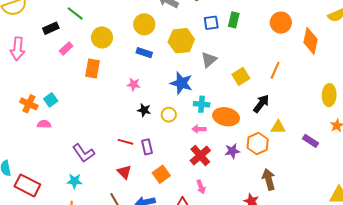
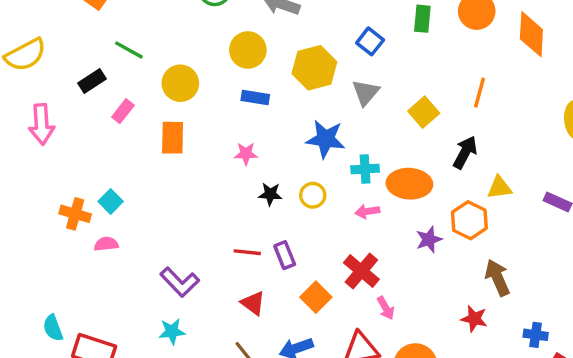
green rectangle: (234, 20) -> (422, 19), moved
blue square: (211, 23) -> (370, 41), moved, turned -35
red cross: (200, 156) -> (361, 271), moved

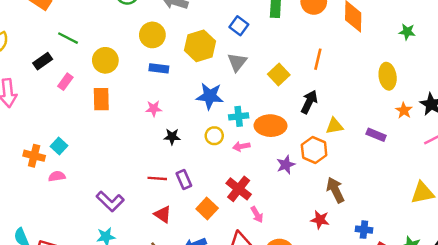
yellow circle: (313, 195) -> (214, 136), moved

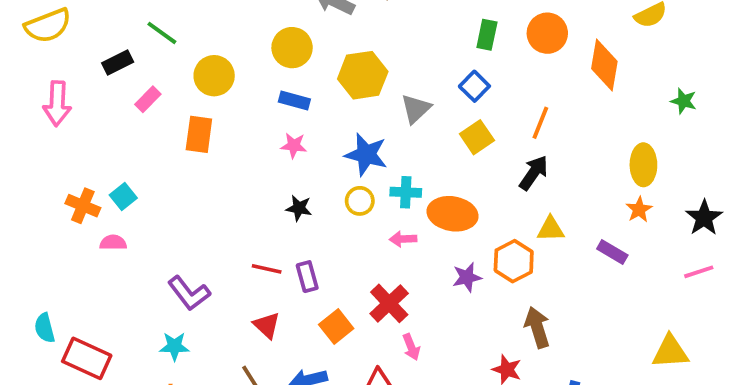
blue square: (239, 26) -> (474, 86), moved
black arrow: (309, 102) -> (534, 173), moved
pink star: (154, 109) -> (294, 146), moved
orange star: (404, 110) -> (639, 209), moved
yellow circle: (214, 136) -> (360, 201), moved

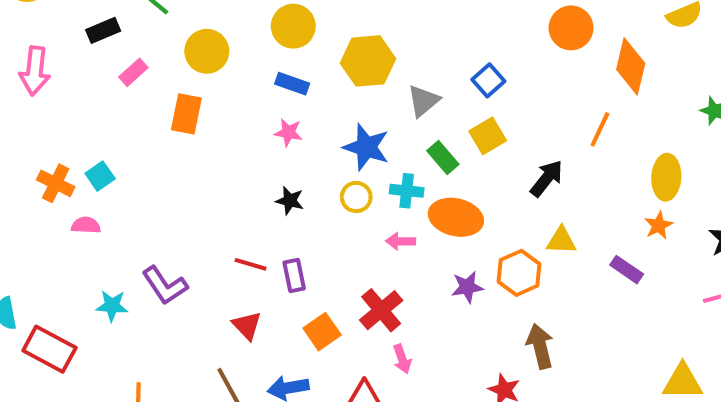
green rectangle: (487, 35) -> (443, 157), moved, turned -56
orange line: (540, 123) -> (600, 129), moved
cyan star: (174, 346) -> (112, 306), moved

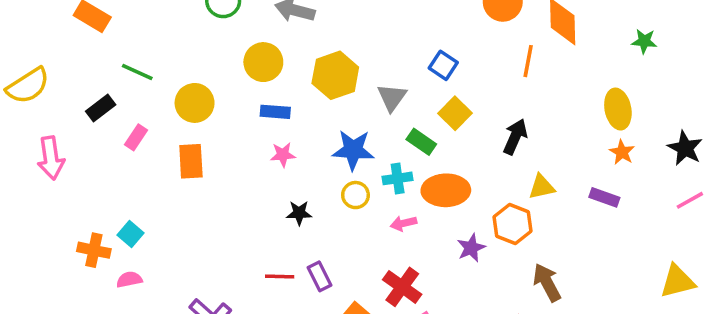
orange line: (600, 129) -> (528, 61), moved

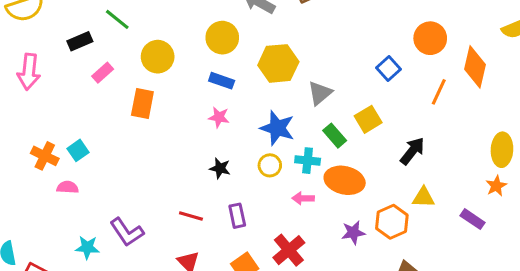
blue square: (443, 65) -> (388, 69), moved
purple rectangle: (320, 276) -> (237, 216), moved

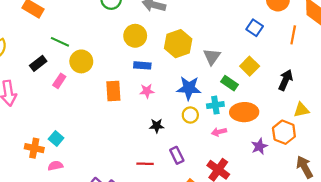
yellow circle: (158, 57) -> (81, 61), moved
orange rectangle: (142, 104) -> (113, 91), moved

